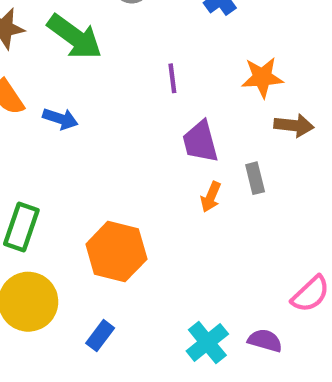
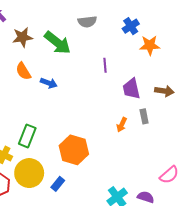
orange star: (262, 77) -> (150, 45), moved
purple trapezoid: (200, 142) -> (131, 89), moved
blue rectangle: (100, 336) -> (58, 184), moved

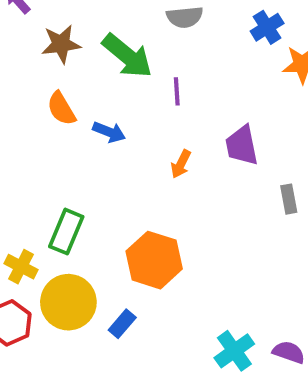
purple line: (105, 65) -> (177, 91), moved
purple trapezoid: (131, 89) -> (242, 145), moved
orange arrow: (122, 125) -> (181, 164), moved

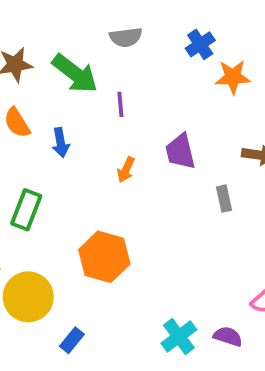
blue arrow: (109, 132) -> (61, 143), turned 60
green rectangle: (66, 232) -> (26, 210), moved
blue rectangle: (122, 324) -> (72, 340), moved

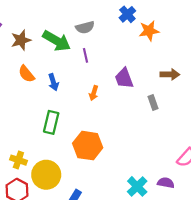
gray semicircle: (126, 37) -> (85, 27), moved
green rectangle: (26, 210) -> (51, 122), moved

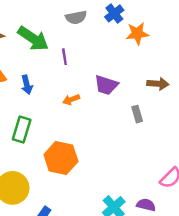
gray semicircle: (85, 27) -> (76, 17), moved
purple trapezoid: (124, 78) -> (106, 85), turned -55
orange arrow: (94, 93) -> (71, 100), turned 48

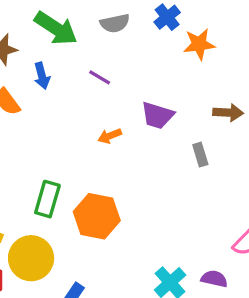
green arrow: (33, 39) -> (56, 28), moved
purple line: (64, 57) -> (100, 77), turned -49
blue arrow: (27, 85) -> (42, 76), moved
green rectangle: (22, 130) -> (47, 199), moved

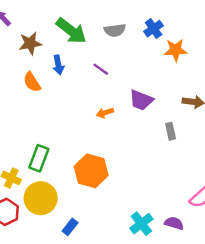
green rectangle: (47, 199) -> (39, 158), moved

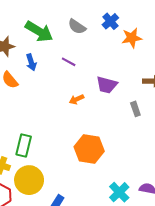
gray semicircle: (115, 30) -> (77, 27), turned 48
orange hexagon: (91, 171) -> (89, 149), moved

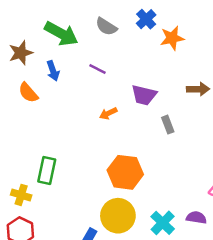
gray rectangle: (135, 109) -> (168, 125), moved
yellow circle: (29, 180) -> (118, 216), moved

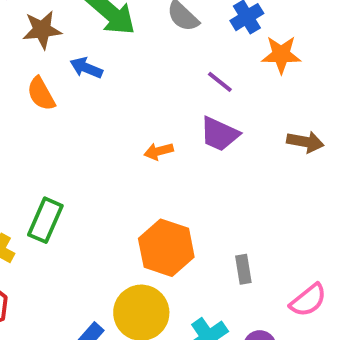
purple line: (98, 69) -> (220, 82), moved
blue arrow: (53, 71) -> (86, 68), turned 120
gray rectangle: (168, 125) -> (243, 269), moved

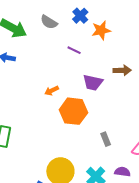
purple trapezoid: (220, 134) -> (93, 82), moved
orange hexagon: (166, 248) -> (73, 111), moved

